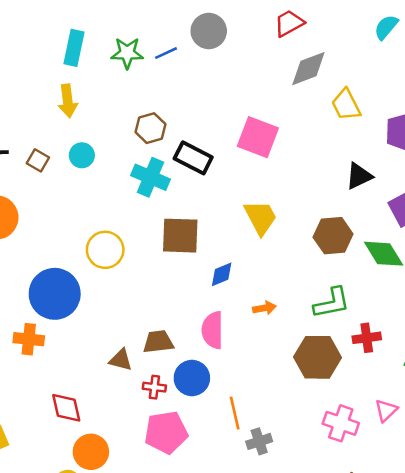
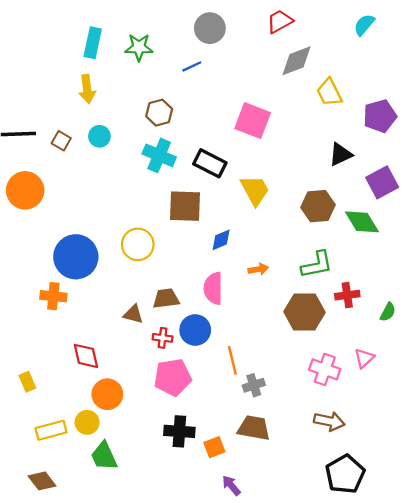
blue line: (166, 53) -> (192, 66), moved
black rectangle: (193, 158) -> (210, 163), moved
yellow circle: (105, 250) -> (138, 244), moved

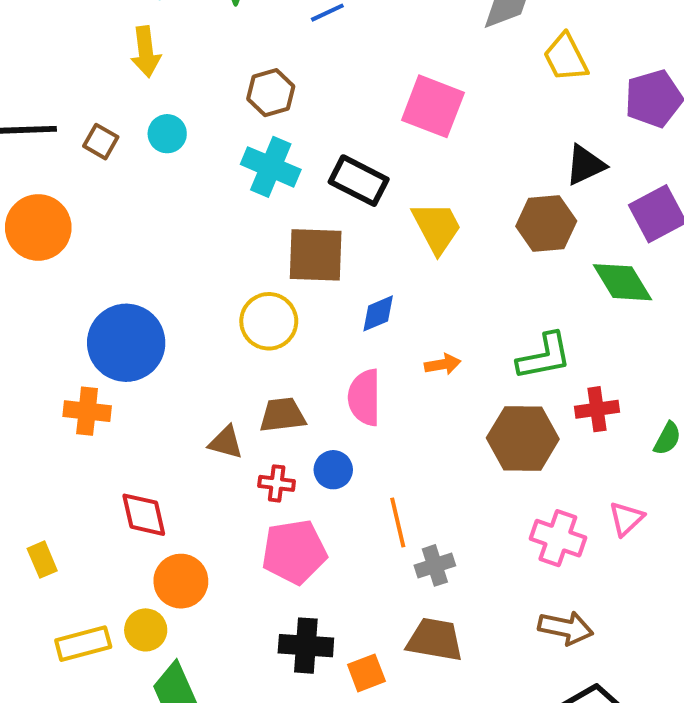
brown hexagon: (318, 206) -> (546, 224), moved
yellow circle: (138, 244) -> (269, 321), moved
blue circle: (195, 330) -> (333, 470), size x0.7

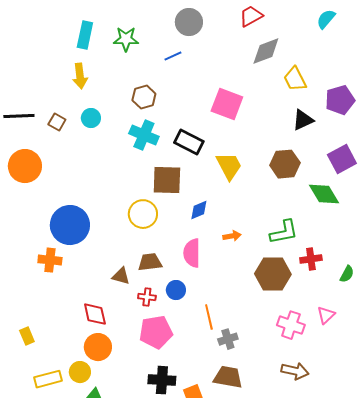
black triangle: (585, 165) -> (303, 120), moved
red diamond: (144, 515) -> (95, 314), moved

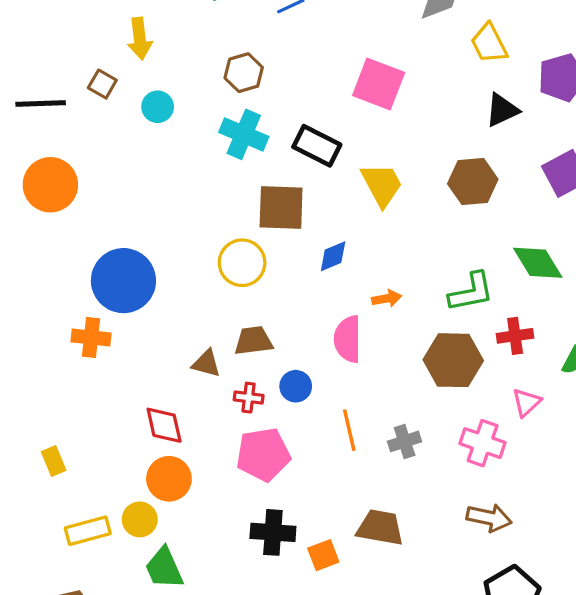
brown square: (57, 122) -> (102, 84), moved
green diamond: (324, 194) -> (538, 263), moved
pink semicircle: (192, 253) -> (348, 339), moved
pink triangle: (326, 315) -> (526, 402), moved
gray cross: (228, 339) -> (405, 441), moved

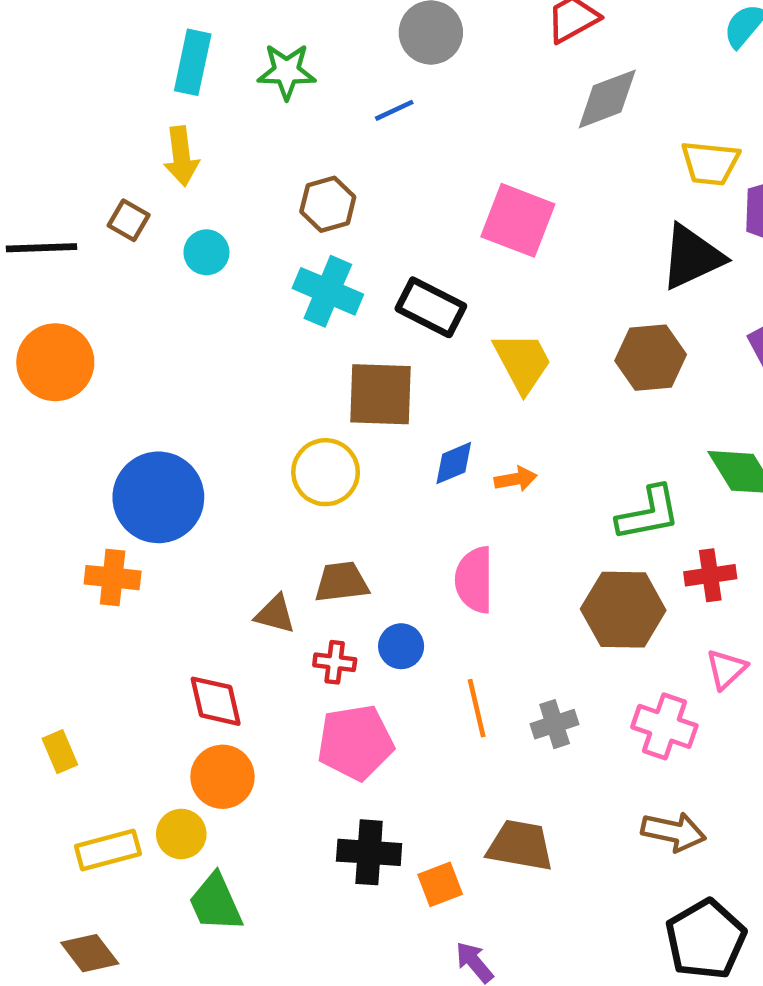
yellow trapezoid: (489, 43) -> (710, 163), moved, turned -57
black triangle: (502, 110) -> (692, 257), size x1.4
orange arrow: (387, 298) -> (516, 479), moved

